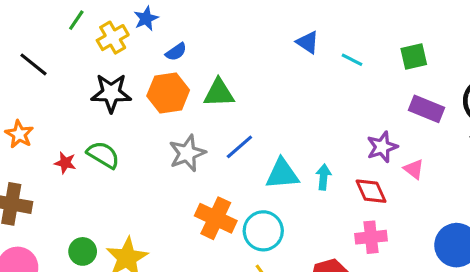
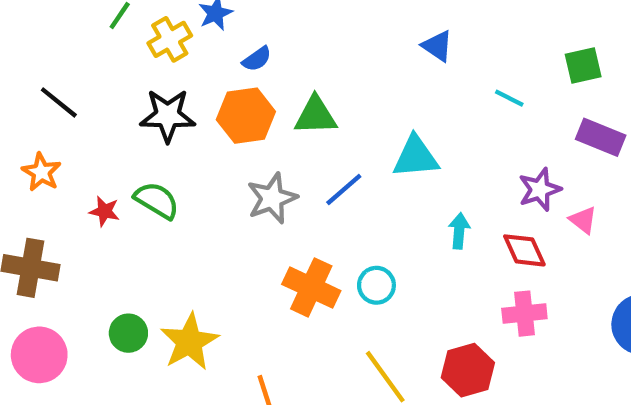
cyan line: (352, 60) -> (509, 98), moved
black line: (33, 64) -> (59, 102), moved
cyan triangle: (282, 174) -> (416, 157), moved
cyan circle: (263, 231) -> (376, 285), moved, size x0.7

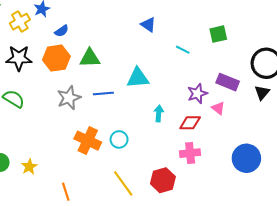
purple rectangle: (601, 137) -> (228, 82), moved
blue line: (344, 190) -> (103, 94), turned 36
red diamond: (524, 250) -> (190, 123), turned -65
yellow star: (189, 342) -> (29, 167), size x0.6

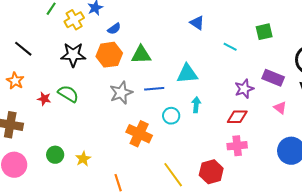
pink triangle: (218, 108) -> (280, 108), moved
cyan arrow: (159, 113) -> (196, 105), moved
cyan circle: (119, 139) -> (171, 116), moved

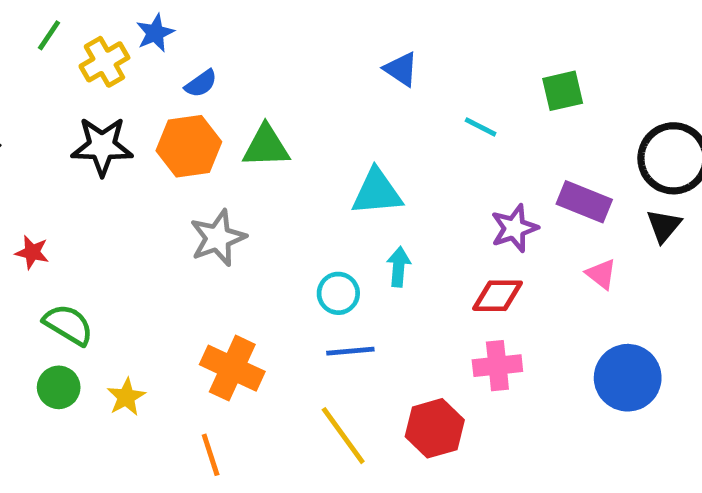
blue line: (154, 89) -> (350, 351), moved
green semicircle: (68, 94) -> (68, 325), moved
orange cross: (139, 134) -> (232, 368), moved

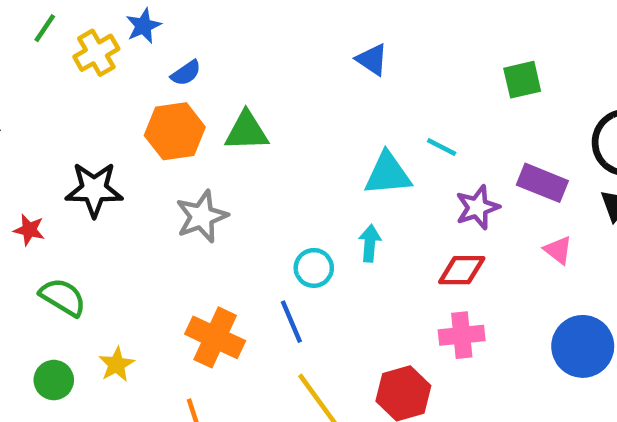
cyan line: (481, 127) -> (442, 147), moved
black star: (102, 146) -> (94, 190), moved
cyan triangle: (377, 192) -> (388, 174), moved
blue line: (350, 351) -> (291, 322), moved, turned 72
green circle: (59, 387) -> (54, 380), moved

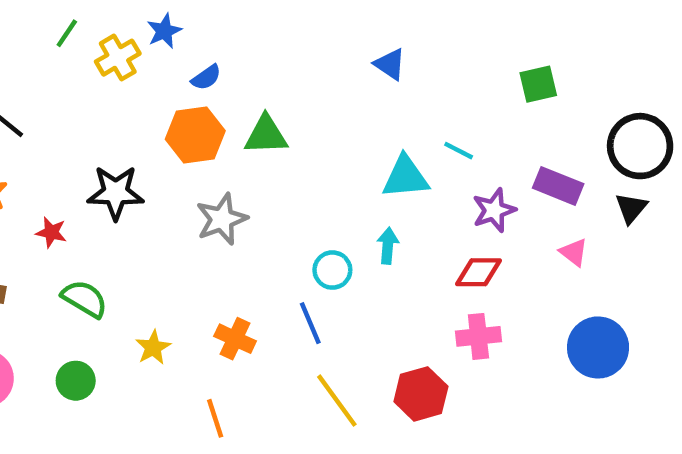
orange cross: (215, 337) -> (235, 339), size x0.7
yellow star: (117, 364) -> (153, 347), moved

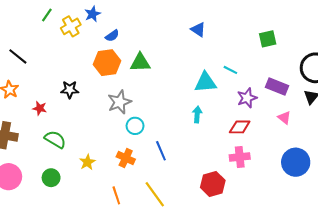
black star: (116, 193) -> (70, 90), size x0.7
cyan circle: (332, 270) -> (135, 126), moved
yellow line: (337, 401) -> (155, 194), moved

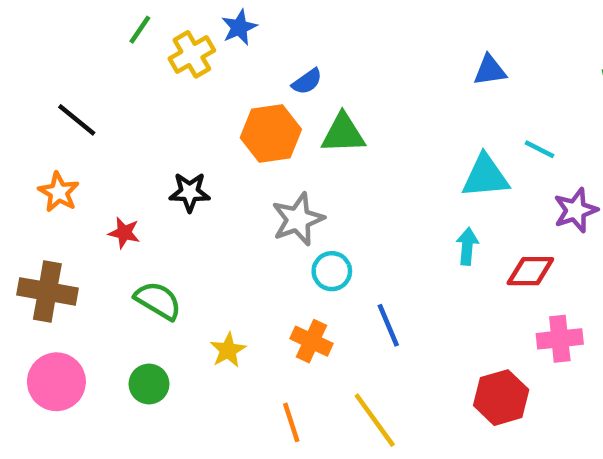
blue triangle: (198, 29) -> (490, 70), moved, turned -42
blue semicircle: (112, 36) -> (307, 82), moved
red diamond: (240, 127) -> (530, 271), moved

